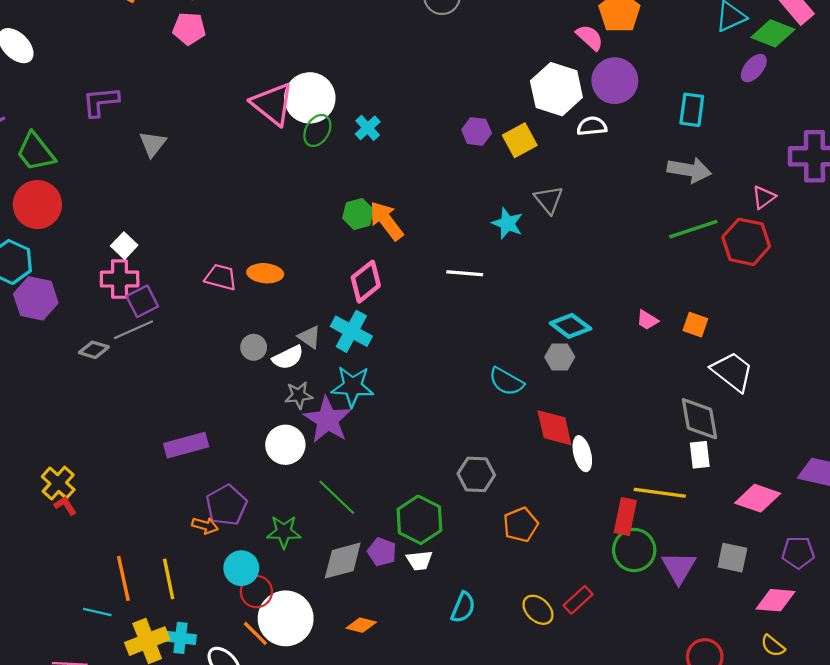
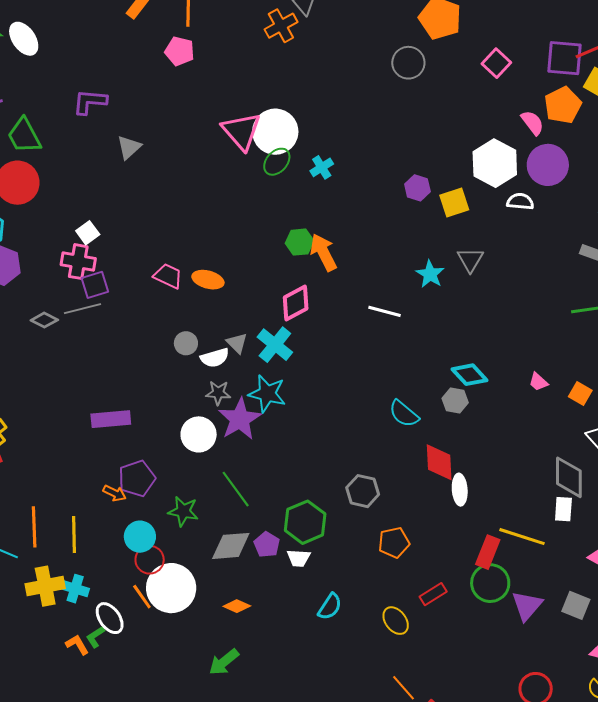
red rectangle: (578, 600) -> (433, 594), moved

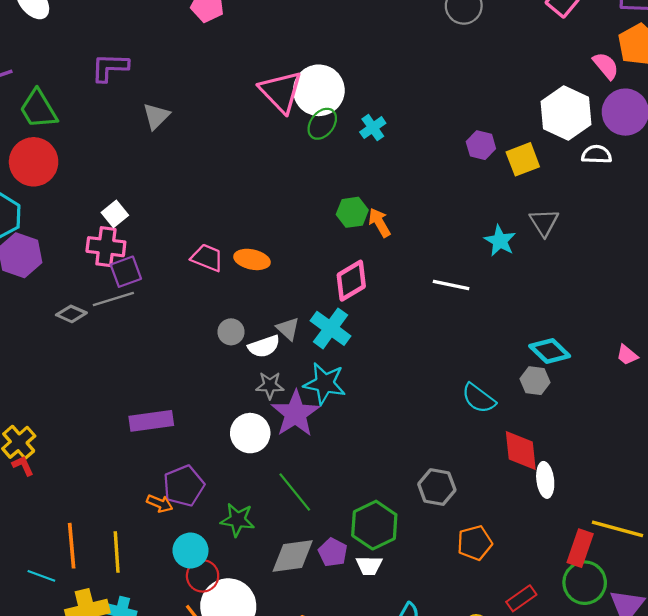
orange arrow: (323, 252) -> (379, 223), size x0.7

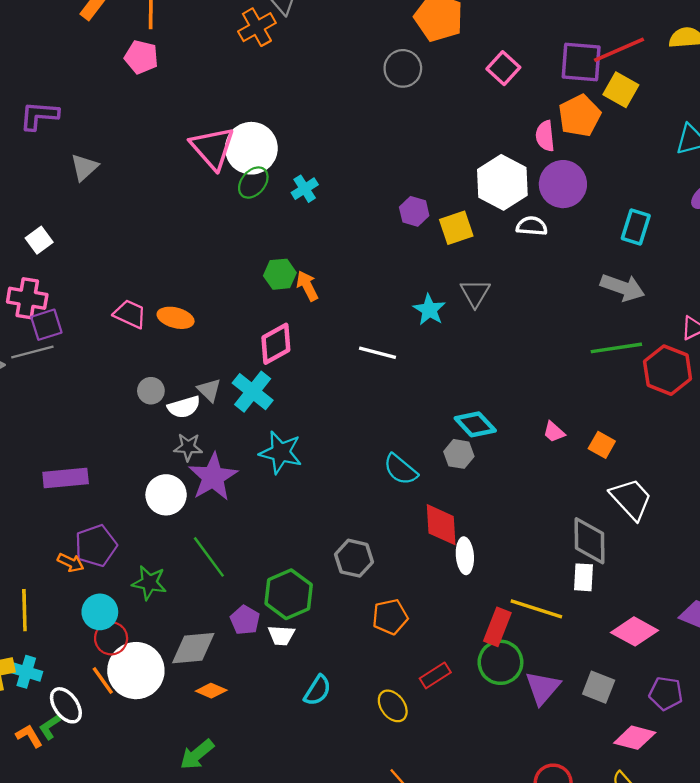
pink semicircle: (606, 66) -> (545, 136), turned -148
white square: (115, 214) -> (39, 240), moved
cyan star: (325, 383) -> (281, 452), moved
gray diamond: (293, 556) -> (193, 648), moved

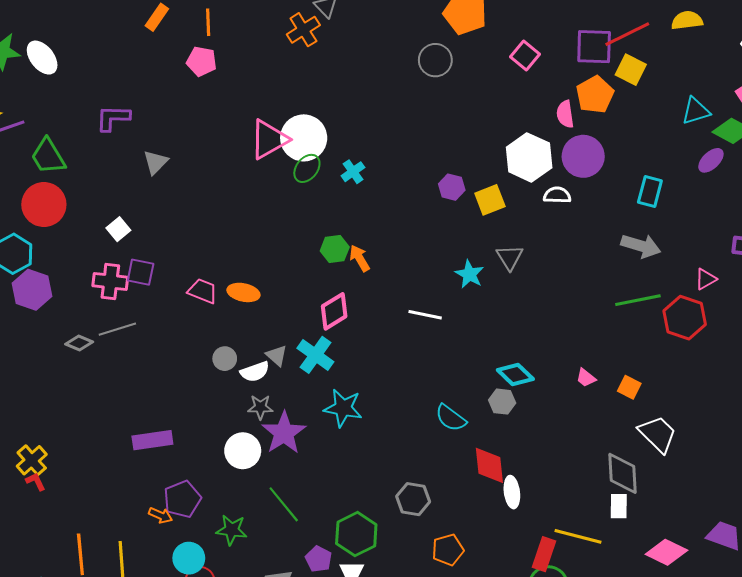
pink triangle: (212, 148) -> (269, 139), turned 45
purple square: (46, 325) -> (141, 272), moved, turned 32

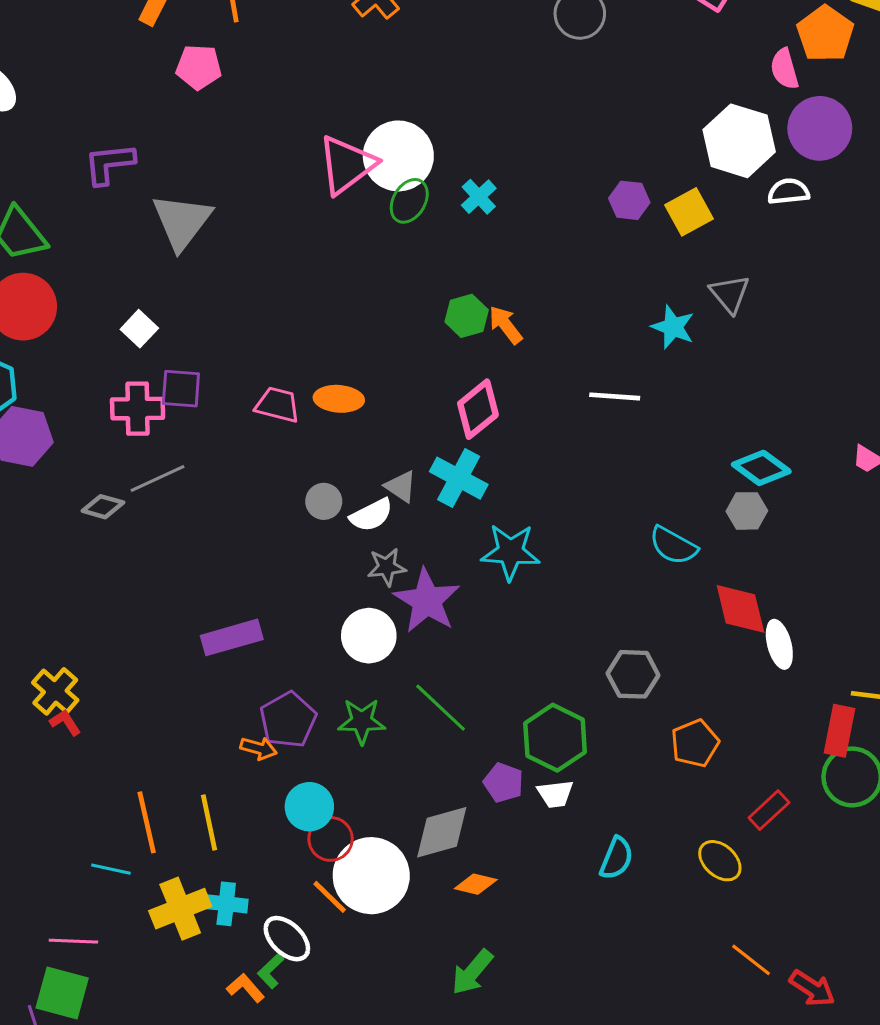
pink pentagon: (202, 61) -> (199, 67), moved
gray triangle: (156, 162) -> (182, 221), size x1.6
green star: (232, 530) -> (362, 721), moved

